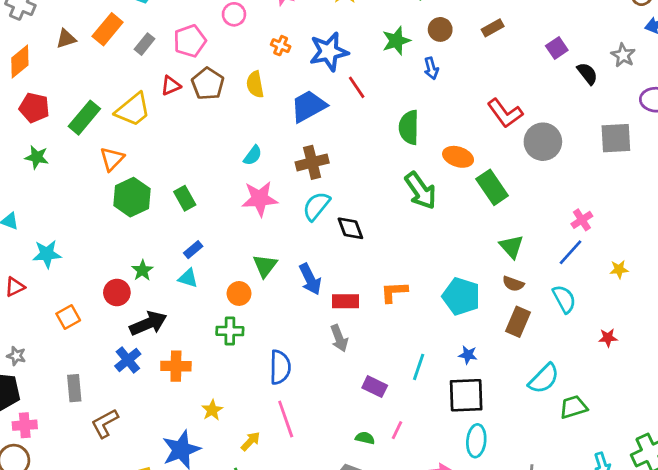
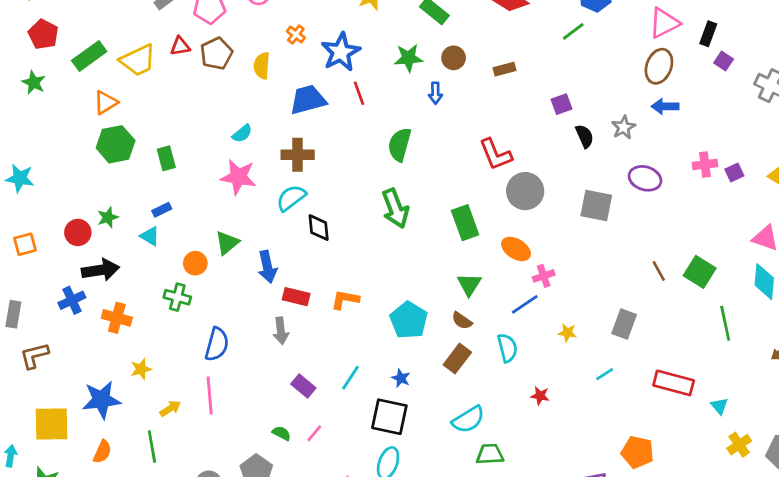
blue star: (329, 52) -> (341, 52), turned -30
orange ellipse: (458, 157) -> (516, 249), moved

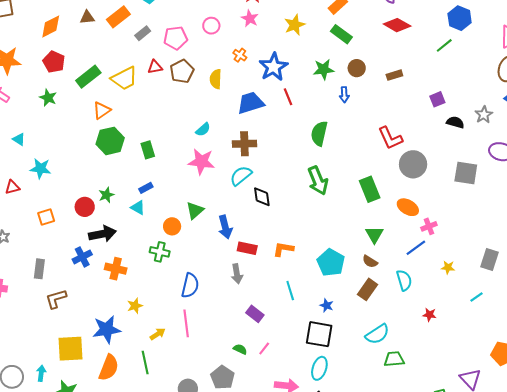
black semicircle: (585, 136) -> (455, 122), turned -48
cyan line: (350, 378) -> (290, 291), moved, turned -48
orange semicircle: (102, 452) -> (109, 368), size x1.5

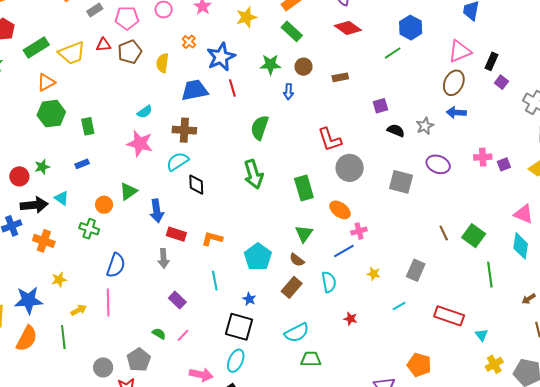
cyan triangle: (138, 208) -> (62, 198), moved

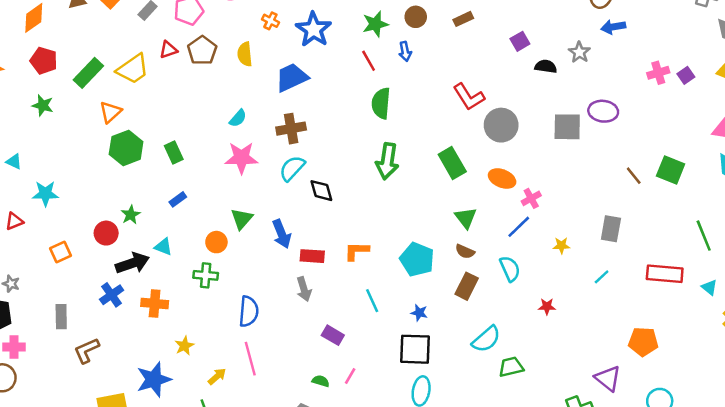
red line: (232, 88) -> (369, 61), moved
purple ellipse: (438, 164) -> (603, 111), moved
green arrow: (253, 174) -> (387, 161), turned 40
green line: (490, 275) -> (704, 236), moved

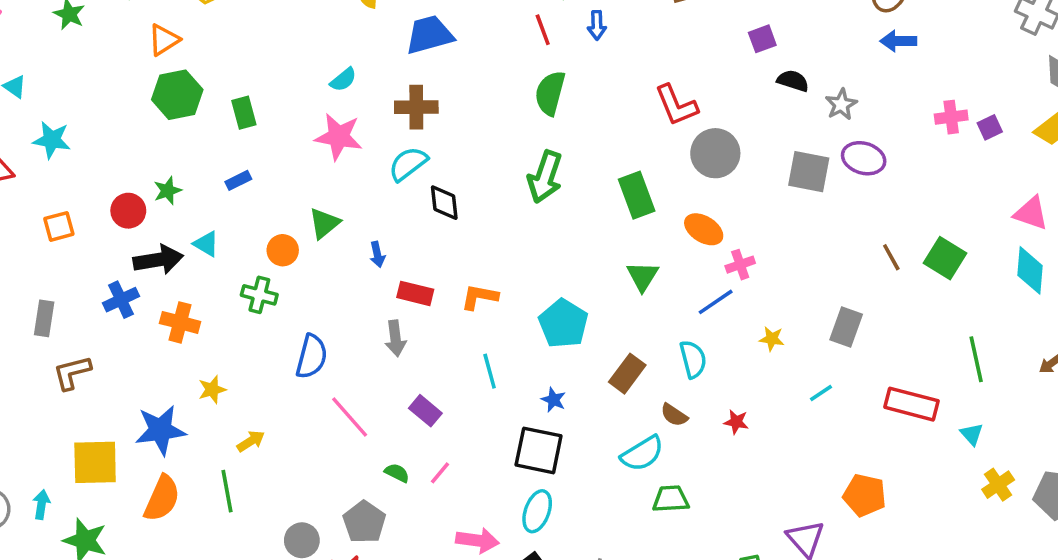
gray star: (579, 52) -> (841, 104), moved
blue arrow: (282, 234) -> (377, 254), size x0.6
brown semicircle: (465, 251) -> (674, 415), moved
pink line: (250, 359) -> (350, 417), moved, turned -36

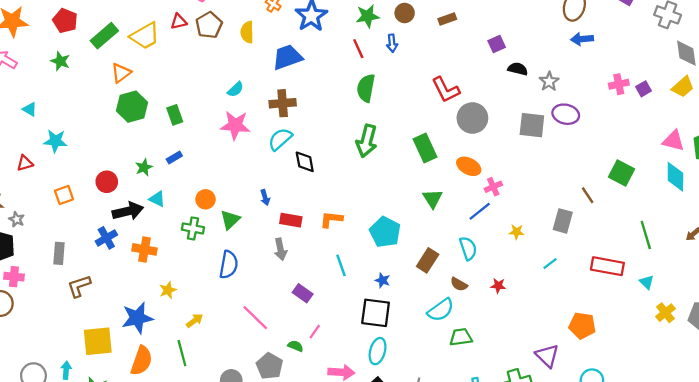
green star: (168, 191) -> (144, 167), moved
green triangle: (324, 223) -> (230, 220), moved
brown line: (891, 257) -> (588, 195), moved
pink line: (350, 417) -> (255, 318), moved
green semicircle: (397, 473) -> (296, 346), moved

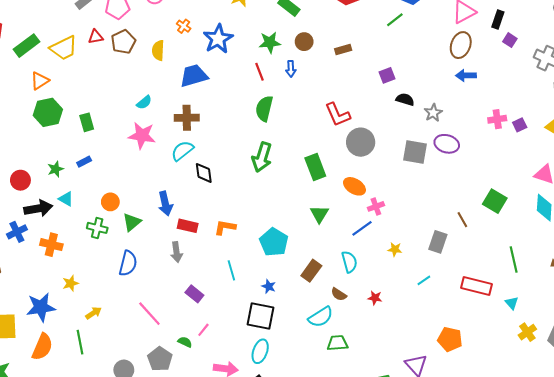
blue arrow: (265, 197) -> (165, 204), size x1.6

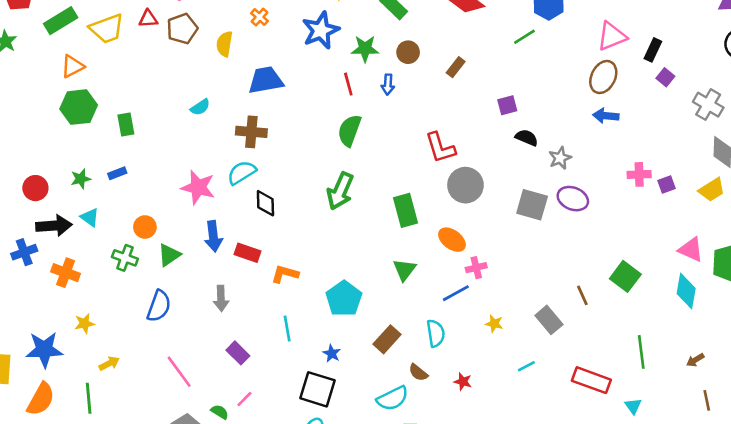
blue star: (218, 39) -> (321, 30), moved
brown rectangle: (343, 49) -> (456, 67), turned -42
pink star: (142, 135) -> (198, 187), moved
red rectangle: (188, 226) -> (247, 253), moved
gray rectangle: (438, 242) -> (549, 320), turned -65

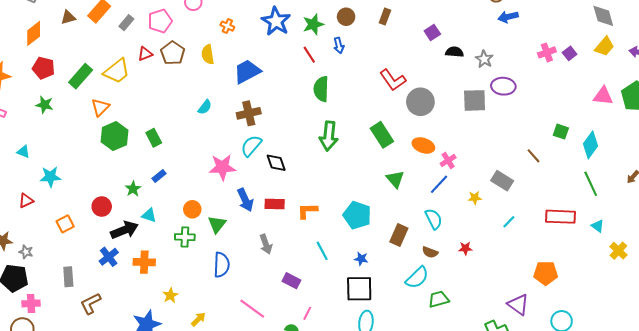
green square: (625, 276) -> (561, 132), size x0.7
cyan diamond: (686, 291) -> (590, 145), moved, turned 44
gray rectangle: (549, 320) -> (502, 181), moved

